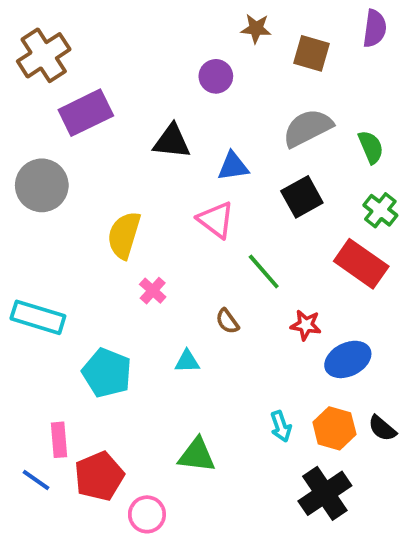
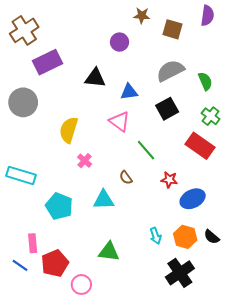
cyan triangle: (187, 361) -> (104, 200), size x1.5

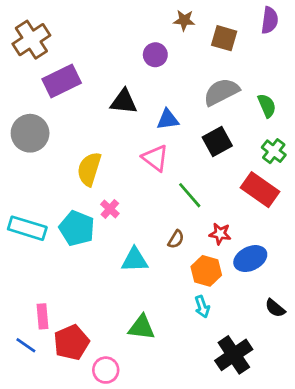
brown semicircle: (126, 178) -> (176, 239), moved, turned -112
cyan pentagon: (59, 206) -> (77, 228), moved
orange hexagon: (185, 237) -> (206, 271), moved

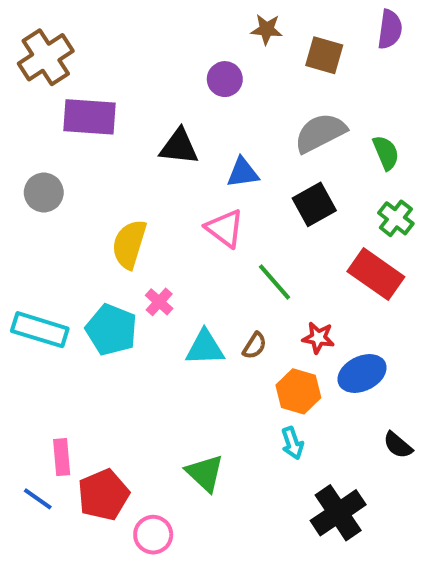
purple rectangle: (62, 81) -> (90, 117), turned 30
gray circle: (30, 133) -> (44, 192), size x0.7
cyan triangle: (135, 260) -> (205, 348), moved
green triangle: (142, 327) -> (205, 473), turned 36

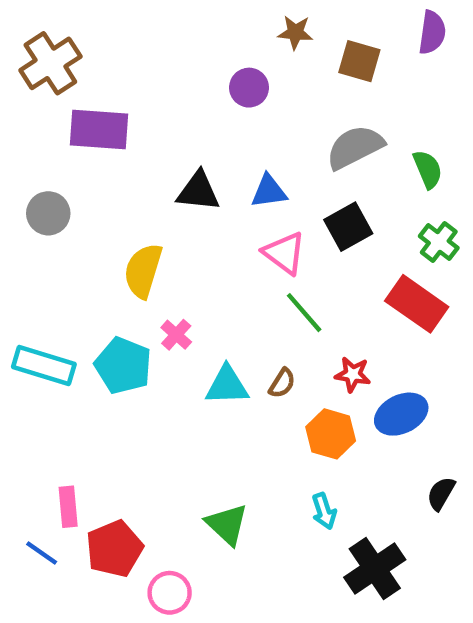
black triangle: (179, 147) -> (198, 191), moved
pink triangle: (225, 228) -> (284, 253), moved
cyan arrow: (292, 443) -> (324, 511), moved
black semicircle: (398, 445) -> (441, 493), turned 80

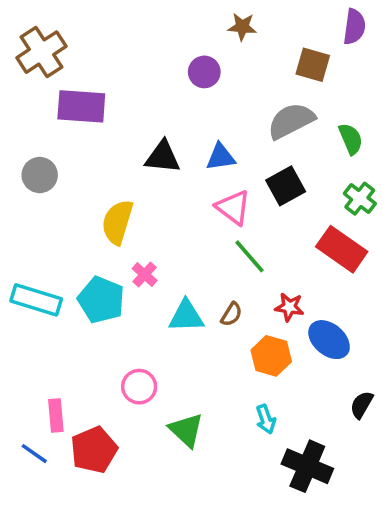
brown square: (359, 61) -> (313, 65), moved
blue ellipse: (401, 414) -> (329, 340), turned 66
black cross: (375, 568) -> (307, 466), turned -33
pink circle: (170, 593) -> (139, 387), moved

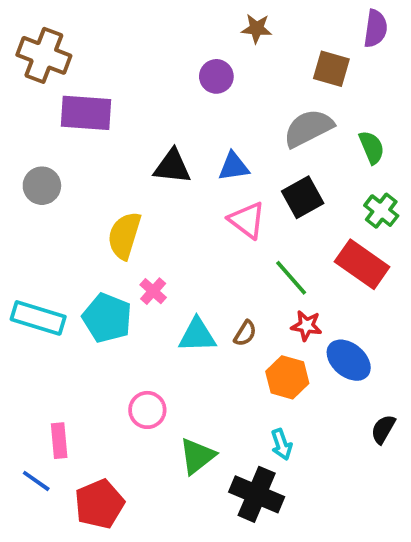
brown cross: (41, 52) -> (44, 55), turned -36
green line: (249, 256) -> (291, 278), moved
green triangle: (186, 430) -> (197, 456), turned 39
red pentagon: (94, 450) -> (99, 504), moved
black cross: (307, 466) -> (257, 494), moved

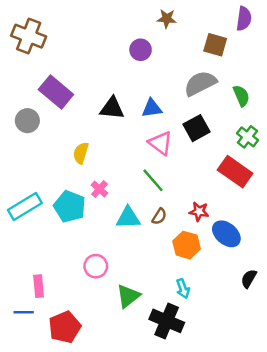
purple rectangle: (86, 113) -> (56, 92), moved, turned 36
yellow semicircle: (124, 236) -> (81, 153), size x0.7
green line: (291, 278) -> (153, 180), moved
cyan rectangle: (38, 318) -> (25, 206), turned -48
blue line: (36, 481) -> (24, 312), turned -36

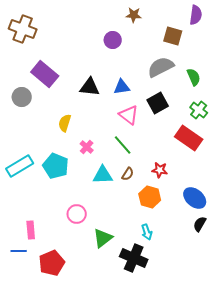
pink cross: (100, 189) -> (87, 147), moved
blue ellipse: (226, 234) -> (195, 198), moved

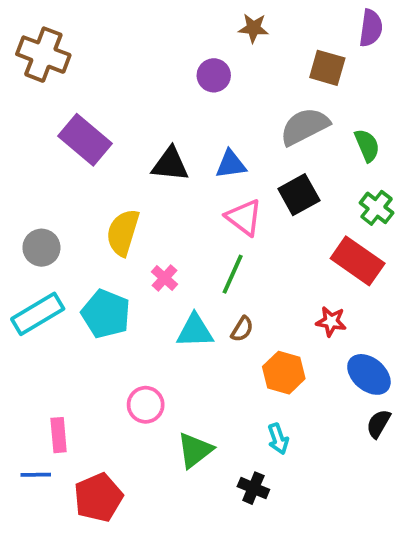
gray circle: (22, 97) -> (41, 248), moved
yellow semicircle: (65, 123) -> (123, 232), size x1.4
green line: (123, 145) -> (233, 274), turned 65
red star: (160, 170) -> (331, 321), moved
black cross: (134, 258) -> (253, 488), size x0.6

